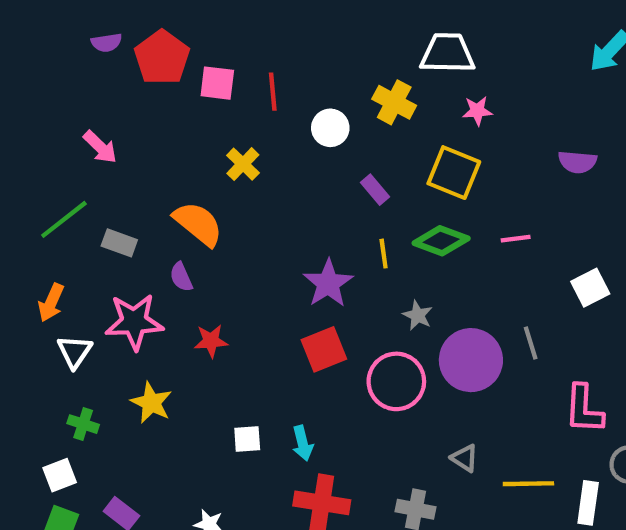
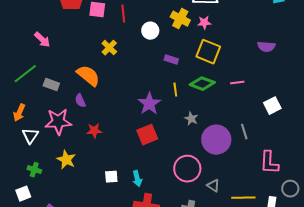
pink star: (477, 111) -> (204, 23), moved
purple rectangle: (375, 190) -> (171, 60), turned -32
pink circle: (396, 381) -> (187, 169), moved

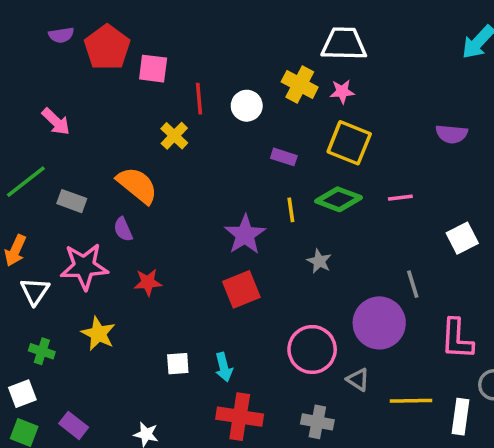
red line: (123, 14) -> (199, 99), moved
purple circle: (216, 140) -> (379, 323), moved

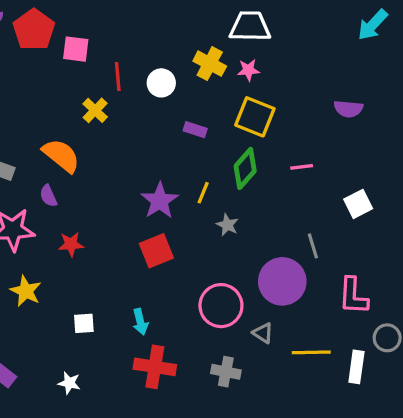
green diamond: (339, 199) -> (245, 168), turned -69
yellow line: (291, 210) -> (203, 193), moved, turned 30
white square: (178, 364) -> (84, 323), moved

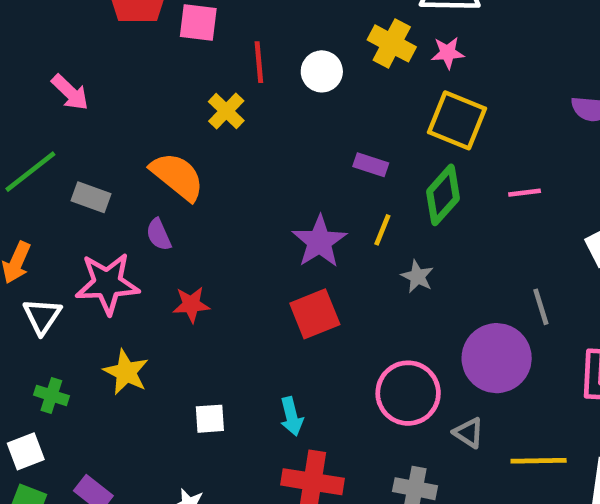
purple rectangle: (195, 130) -> (371, 165), moved

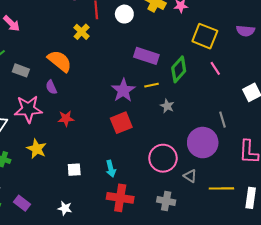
yellow square: (457, 120) -> (205, 36), moved
purple rectangle: (371, 165) -> (146, 56), size x1.6
pink line: (525, 193) -> (215, 68), turned 64
yellow line: (382, 230) -> (152, 85), turned 56

